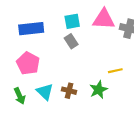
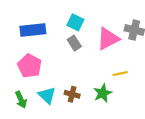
pink triangle: (104, 19) -> (108, 39), moved, turned -30
cyan square: (72, 21) -> (75, 22), turned 35

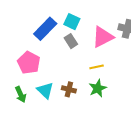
blue rectangle: (33, 30) -> (45, 29), moved, turned -40
yellow line: (120, 74) -> (97, 67), moved

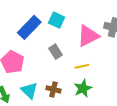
gray rectangle: (71, 41) -> (56, 52), moved

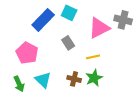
brown cross: (53, 89) -> (74, 79), moved

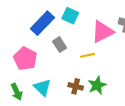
gray rectangle: (68, 43) -> (60, 45), moved
yellow line: (93, 57) -> (87, 55), moved

